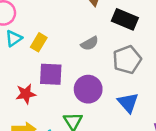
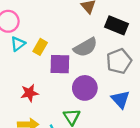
gray semicircle: (90, 43) -> (85, 47), size x1.5
purple square: (51, 74) -> (60, 64), moved

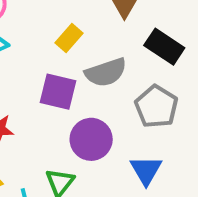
yellow rectangle: (40, 47) -> (69, 38), moved
gray pentagon: (119, 61) -> (156, 107), turned -30

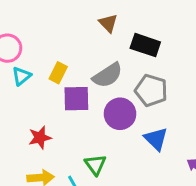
yellow rectangle: (69, 38) -> (58, 73), moved
purple circle: (91, 139) -> (120, 114), moved

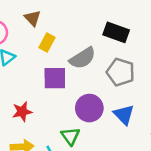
brown triangle: (108, 23) -> (33, 18), moved
yellow rectangle: (58, 73) -> (47, 43), moved
purple circle: (120, 114) -> (89, 108), moved

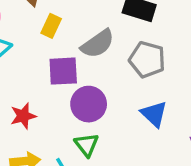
purple circle: (89, 108) -> (89, 104), moved

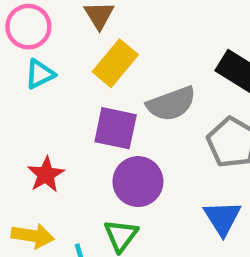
yellow rectangle: (51, 26) -> (115, 63), size x1.4
red star: (23, 116) -> (46, 175), turned -30

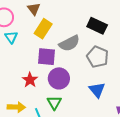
cyan triangle: (40, 74) -> (11, 37), turned -32
red star: (46, 175) -> (30, 80), moved

